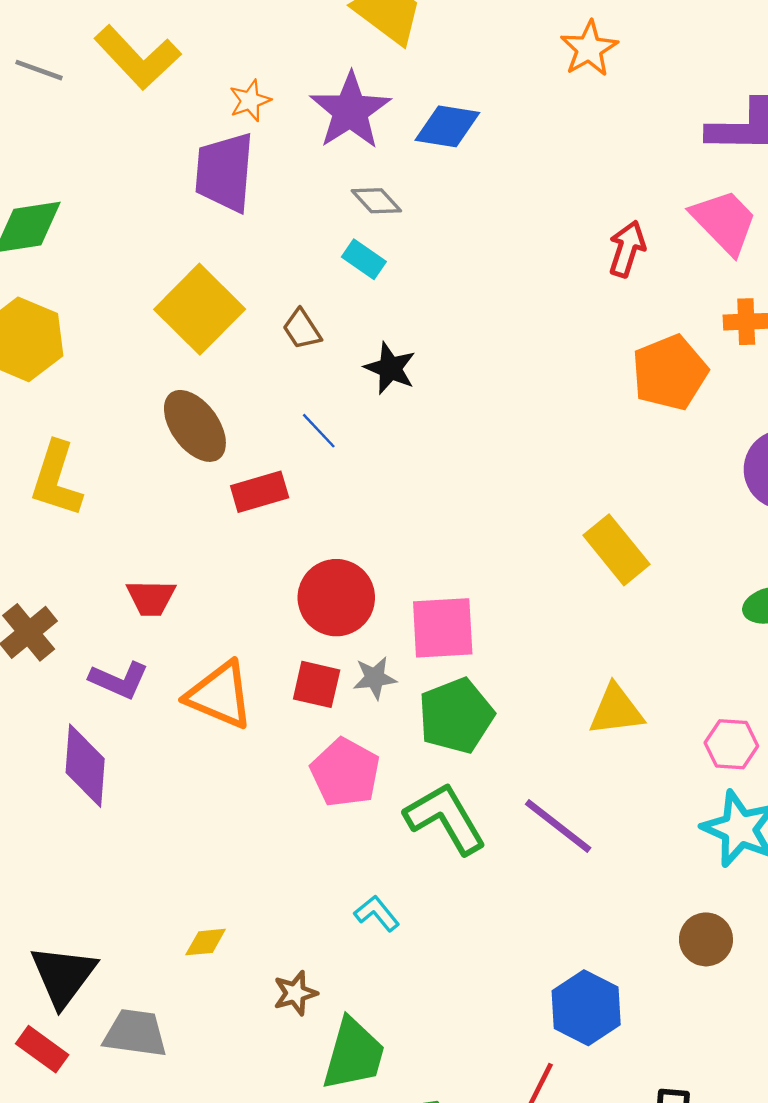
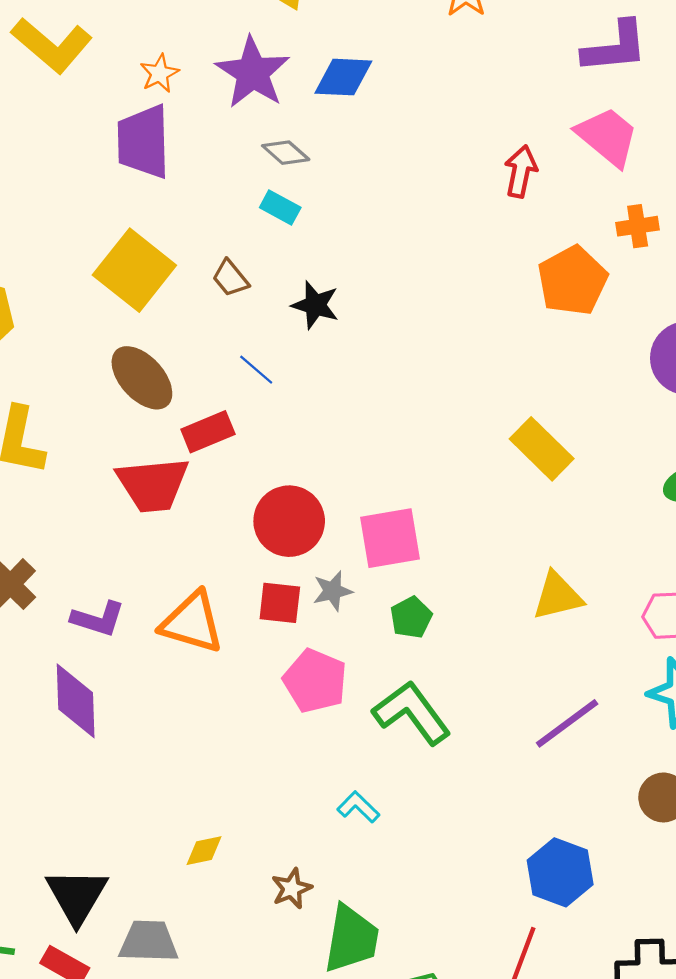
red trapezoid: (151, 598) -> (153, 485), moved, size x1.6
green pentagon: (456, 716) -> (411, 617), size x0.6
purple line: (558, 826) -> (567, 723), moved, turned -68

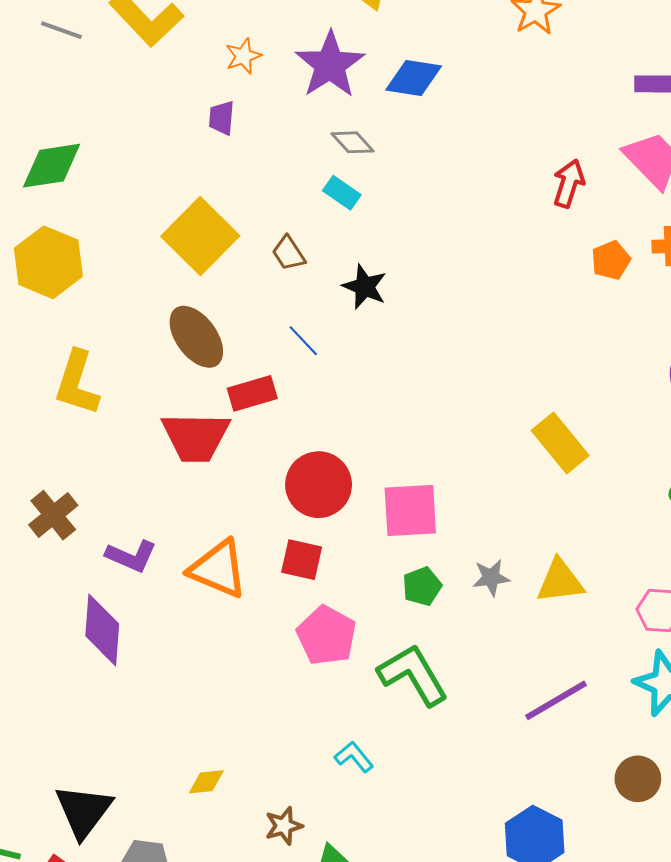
purple trapezoid: (143, 142) -> (221, 118), size x0.5
orange pentagon: (572, 281) -> (611, 260), moved, size x0.6
gray star: (333, 591) -> (491, 578), moved

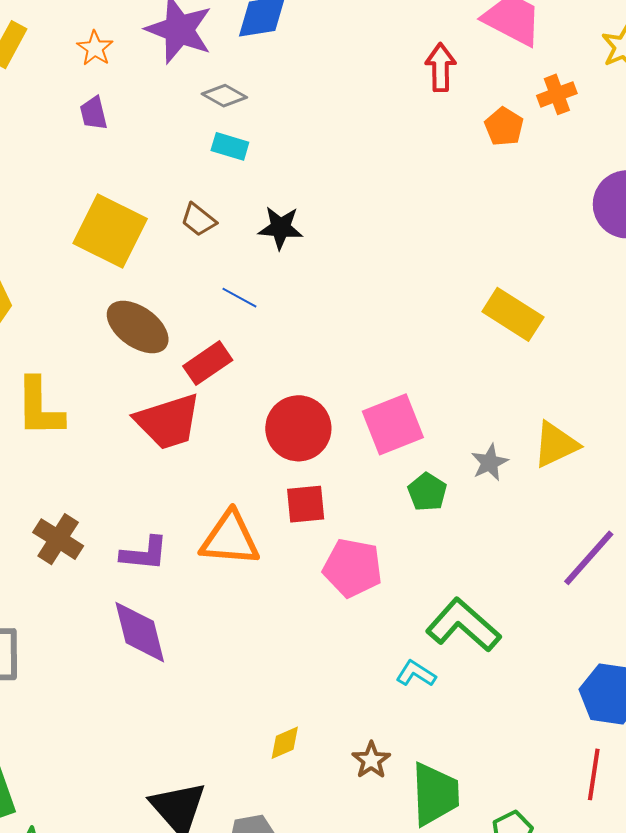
green L-shape: (413, 675) -> (463, 625), moved

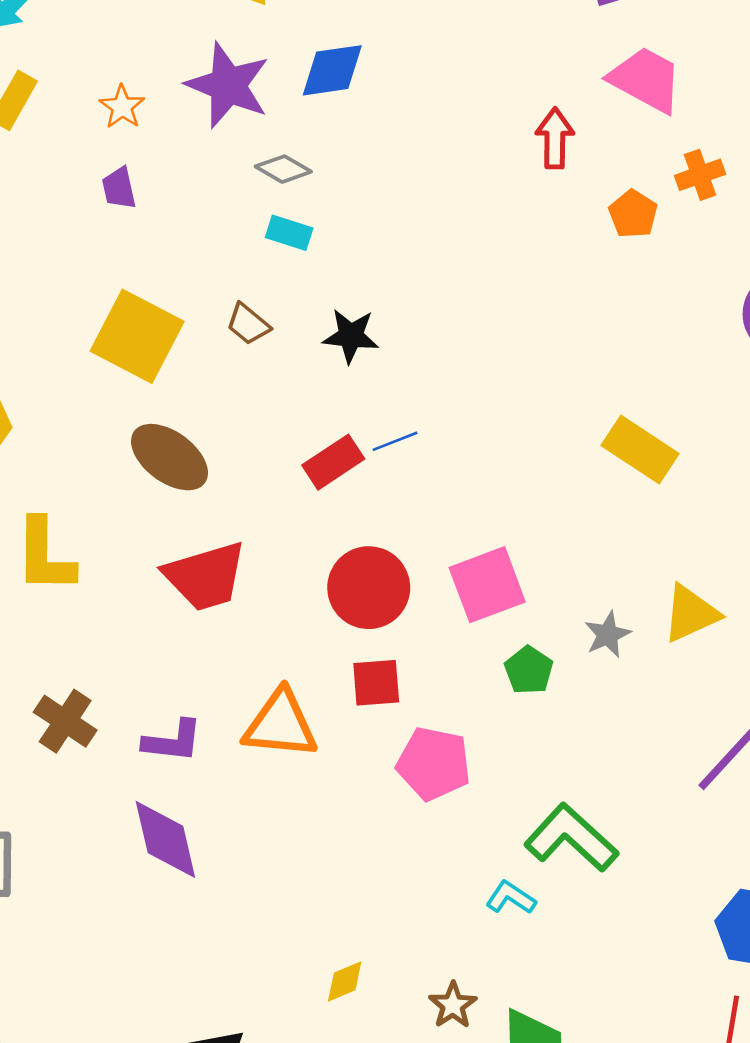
blue line: (239, 298) -> (395, 441), moved, turned -51
red rectangle: (208, 363) -> (333, 462), moved

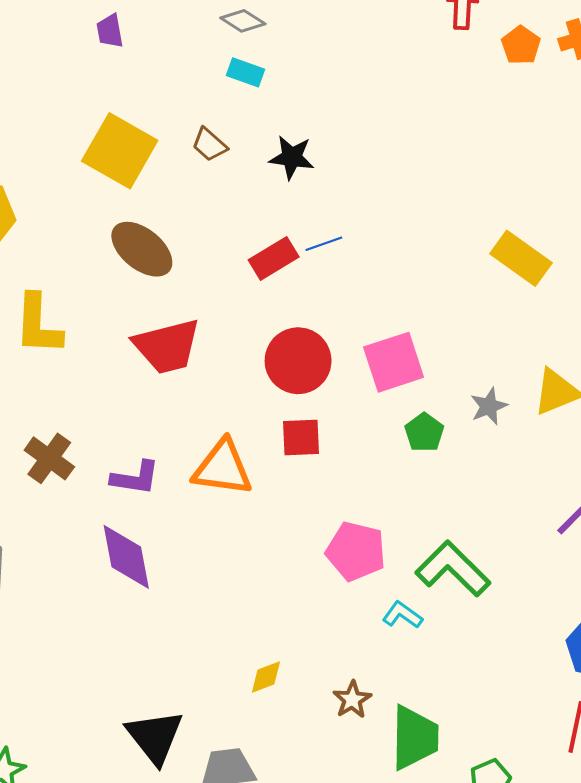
orange pentagon: (633, 214) -> (521, 45), moved
pink pentagon: (434, 764) -> (356, 551), moved

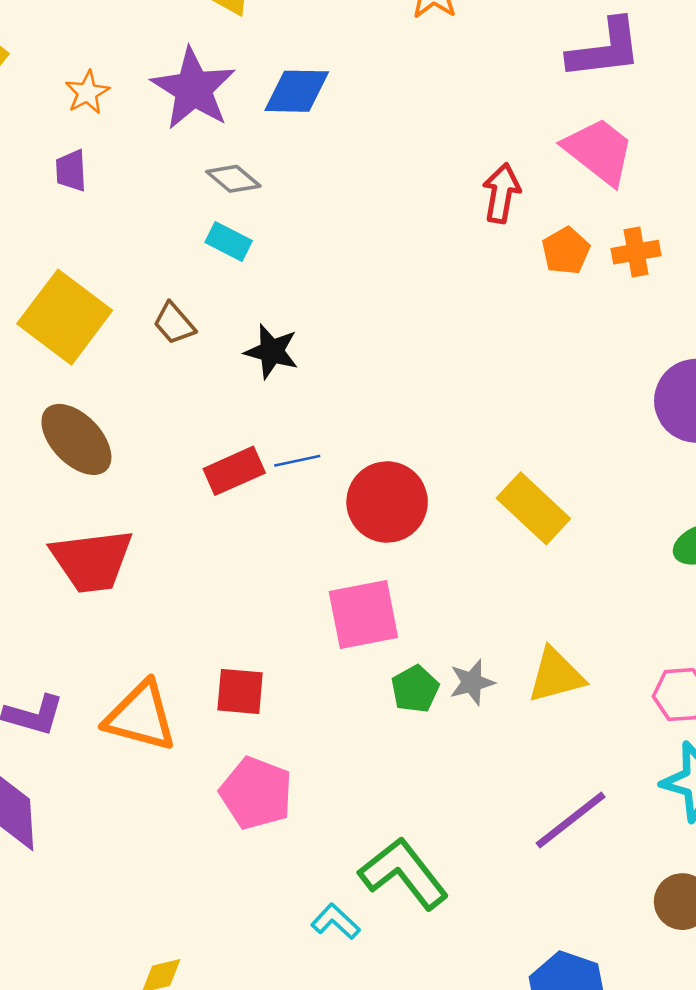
red circle: (298, 361) -> (387, 502), moved
green pentagon: (424, 432) -> (415, 689), moved
pink pentagon: (356, 551) -> (256, 793), moved

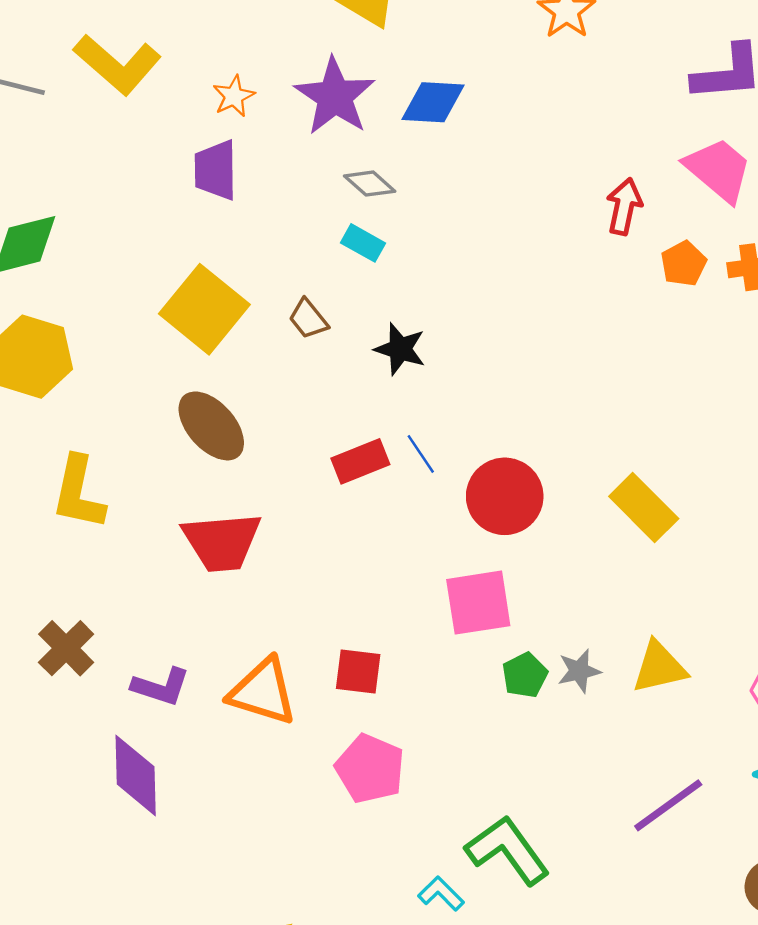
purple trapezoid: (71, 171) -> (216, 170), size x1.5
blue line: (297, 461) -> (421, 454), turned 66

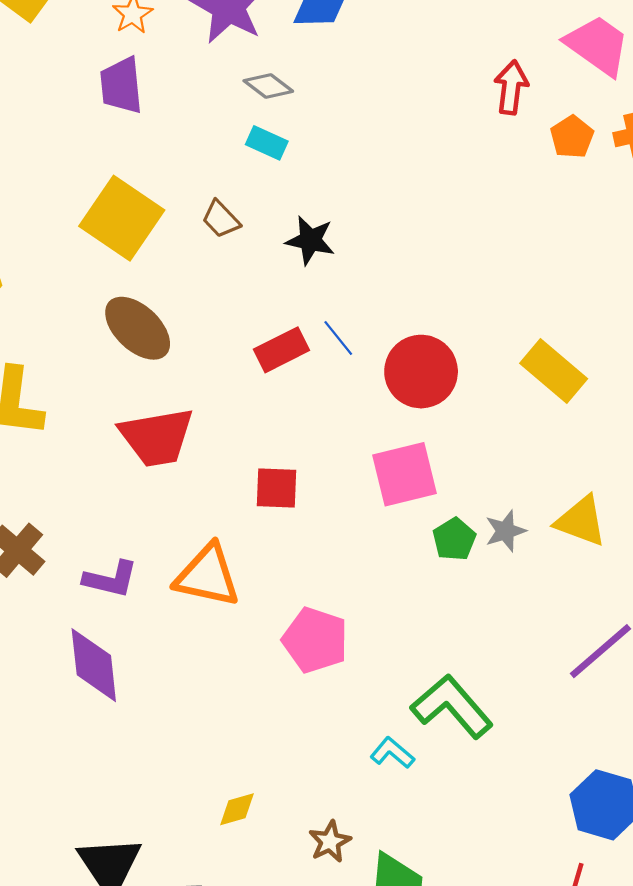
yellow triangle: (659, 667) -> (581, 521), turned 38
red square: (358, 671) -> (277, 488), moved

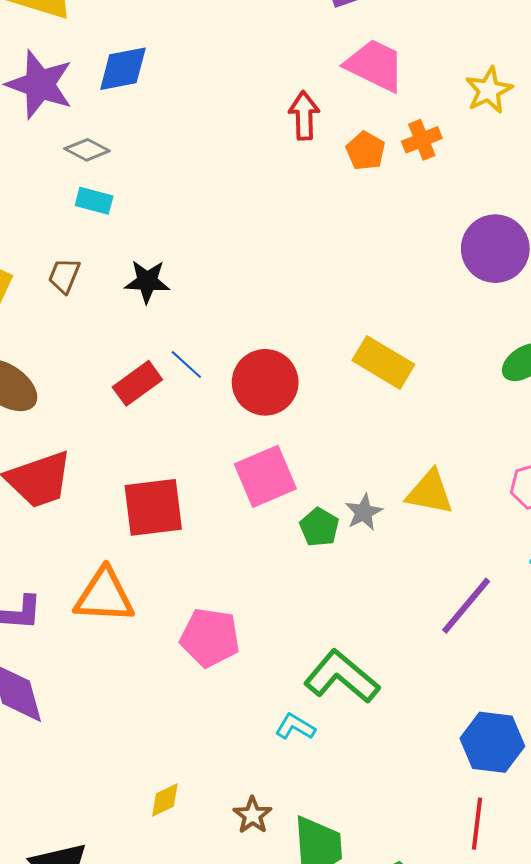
brown trapezoid: (221, 219) -> (64, 276), turned 75
red square: (277, 488) -> (153, 507), size x1.5

